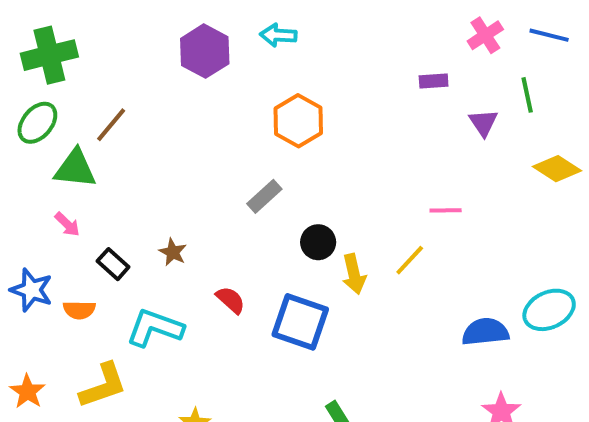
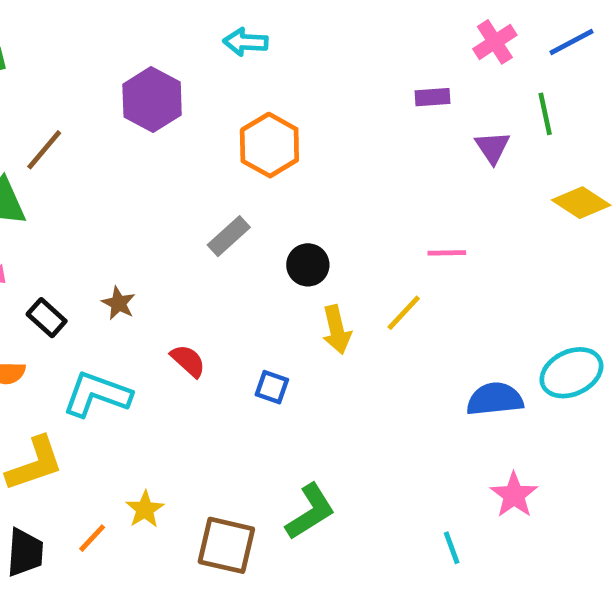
blue line: (549, 35) -> (571, 42), turned -42
purple hexagon: (205, 51) -> (152, 100), moved
black circle: (318, 242) -> (308, 265), moved
blue square: (300, 322) -> (272, 387), size x0.5

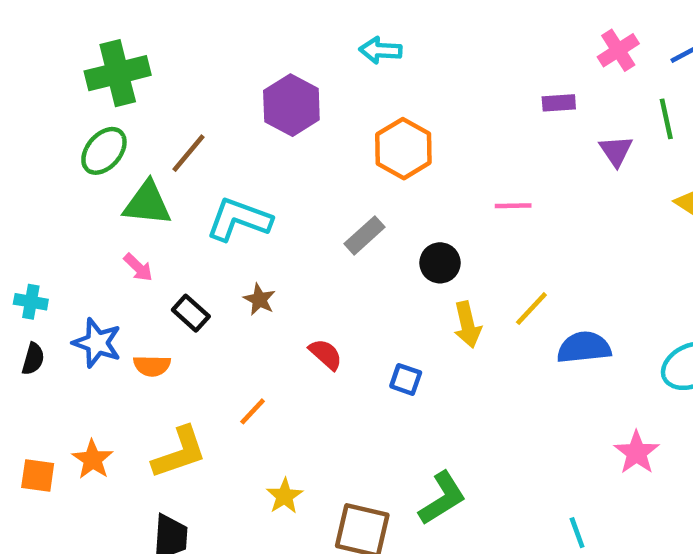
pink line: (447, 253) -> (513, 206), moved
cyan L-shape: (97, 394) -> (239, 219), moved
blue semicircle: (495, 399) -> (584, 347), moved
pink star: (514, 495) -> (637, 453), moved
orange line: (92, 538) -> (253, 411), moved

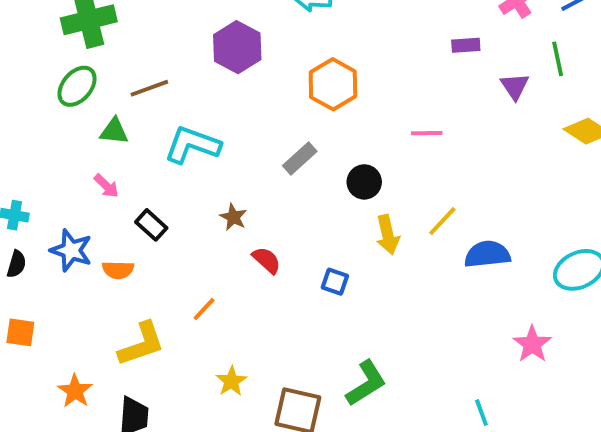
brown line: (189, 153) -> (149, 88), turned 30
green triangle: (147, 203) -> (114, 131), size x0.7
brown star: (259, 299) -> (233, 217), moved
orange star: (93, 459) -> (75, 391), moved
orange square: (38, 475) -> (20, 332), moved

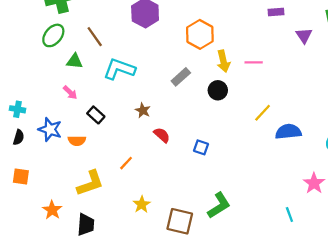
brown line: (149, 88) -> (95, 37), turned 75
yellow arrow: (388, 235) -> (223, 61), moved
cyan line: (481, 413) -> (289, 215), moved

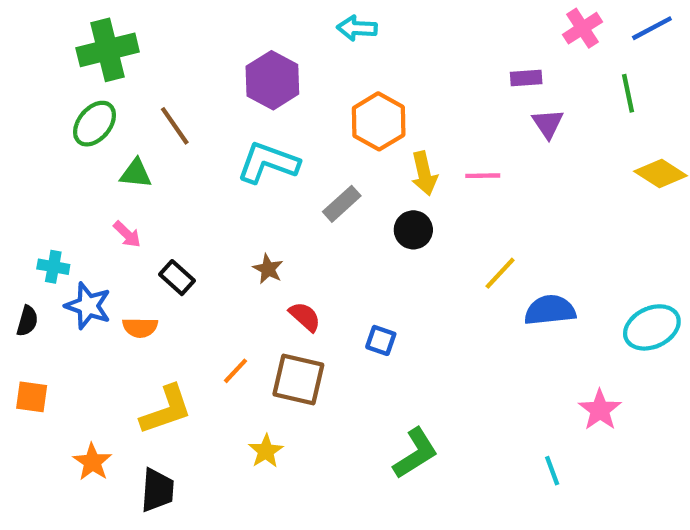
purple triangle: (304, 35) -> (548, 124), moved
cyan L-shape: (119, 69) -> (268, 163), moved
cyan cross: (17, 109) -> (53, 267), moved
brown square: (180, 221) -> (298, 380), moved

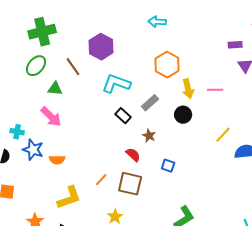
purple hexagon: (272, 80) -> (101, 47), moved
pink arrow: (127, 234) -> (51, 117), size x1.6
brown star: (268, 269) -> (149, 136), moved
black rectangle: (177, 278) -> (123, 116), moved

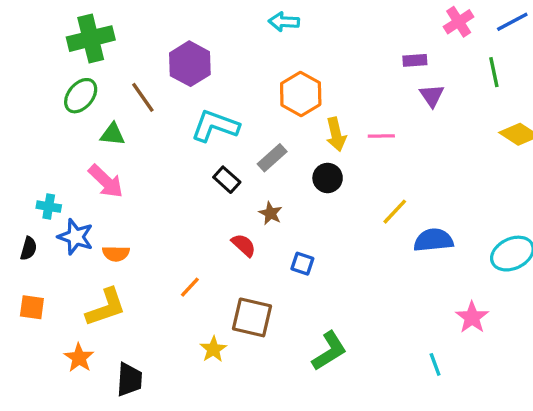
brown square: (130, 184) -> (252, 317), moved
yellow L-shape: (69, 198) -> (106, 307), moved

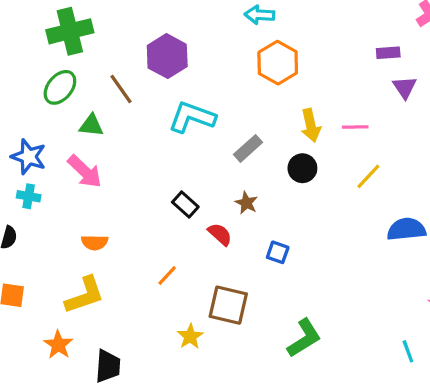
orange hexagon: (301, 94) -> (278, 63), moved
black rectangle: (227, 180) -> (185, 205), moved
yellow line: (395, 212) -> (368, 176), moved
blue star: (76, 237) -> (29, 157), moved

